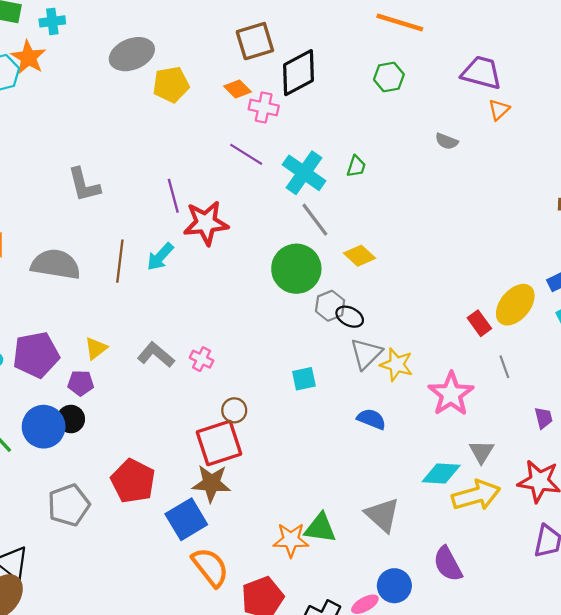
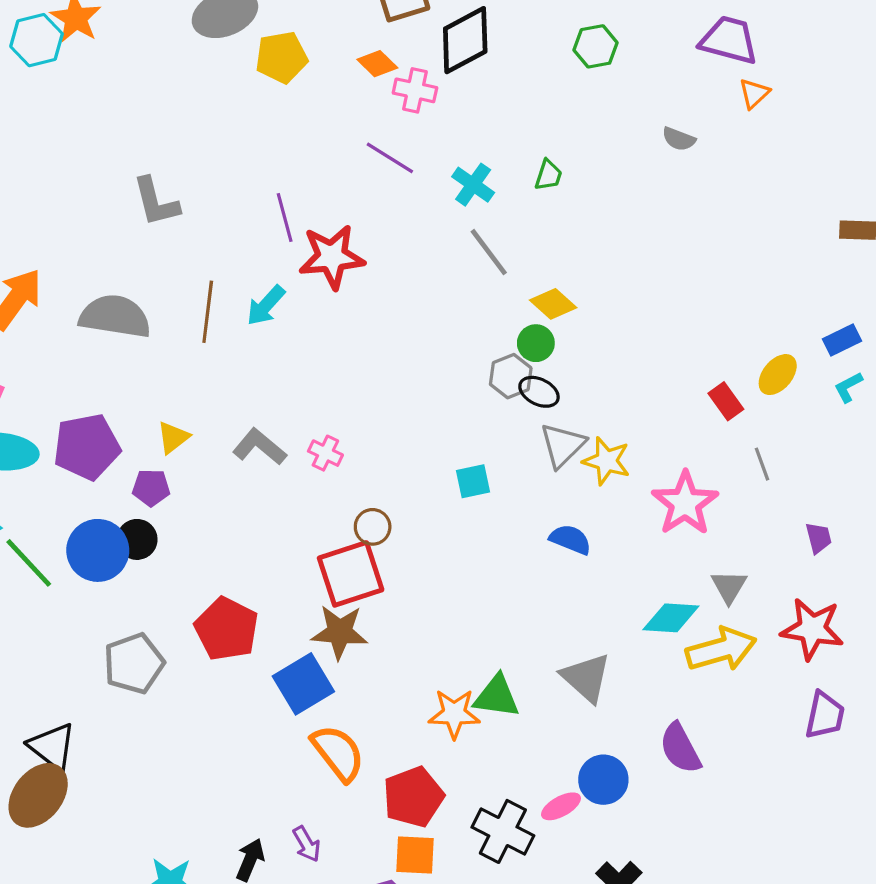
cyan cross: (304, 173) -> (473, 185), size x0.7
green circle: (296, 269) -> (536, 343), moved, size x0.5
yellow ellipse: (515, 305) -> (778, 375), size x0.7

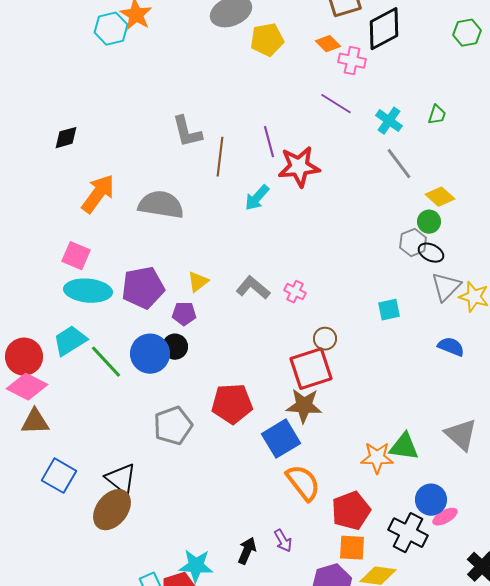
brown line: (208, 312) -> (220, 157), moved
red pentagon: (227, 629) -> (232, 404), turned -30
blue circle: (603, 780) -> (431, 500), moved

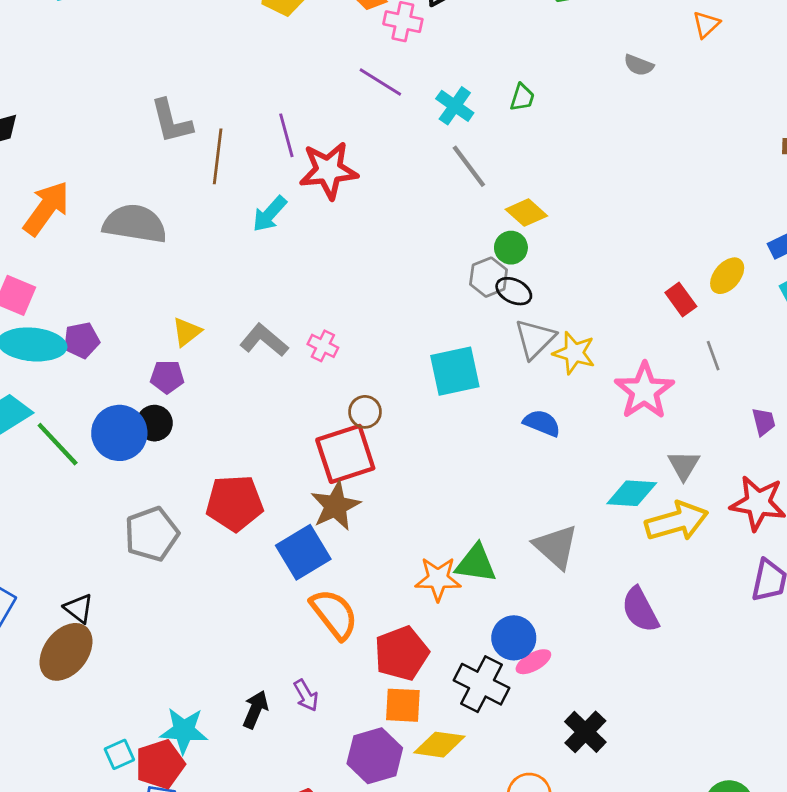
purple pentagon: (143, 288) -> (81, 340), moved, size x0.6
cyan square: (389, 310) -> (455, 371), size x1.6
brown star: (304, 406) -> (336, 506), turned -30
black triangle: (121, 479) -> (79, 608), size x0.7

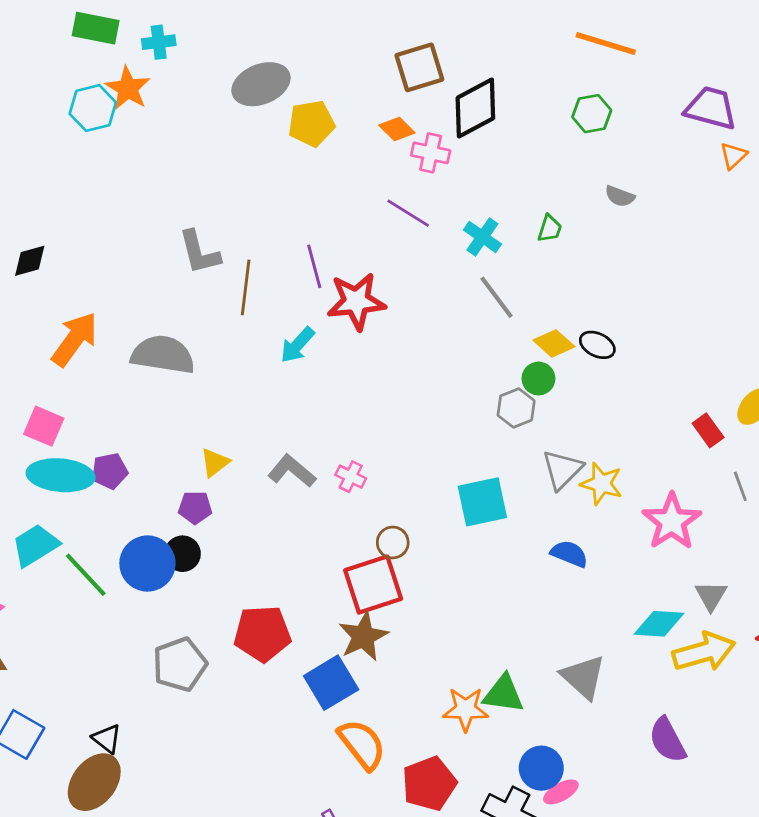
gray semicircle: (639, 65) -> (620, 196), moved
black ellipse: (514, 291) -> (597, 345), moved

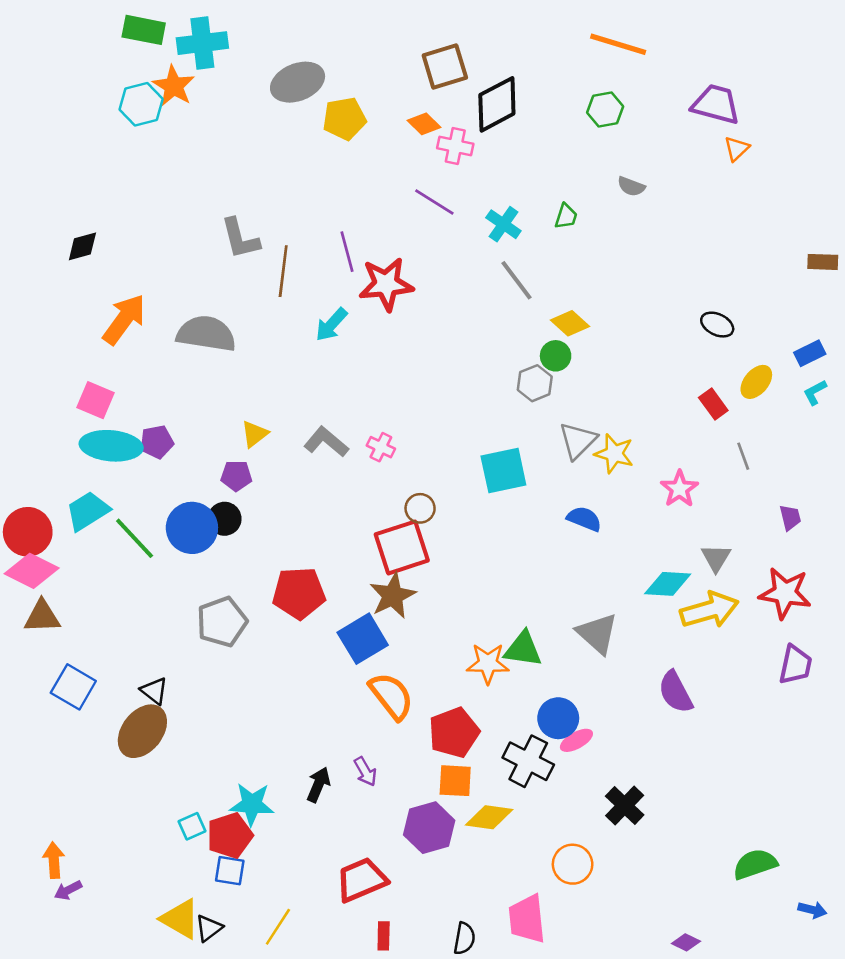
cyan cross: (159, 42) -> (202, 43), size x1.6
black ellipse: (597, 345) -> (717, 325), moved
pink star: (672, 521) -> (679, 489), size x0.7

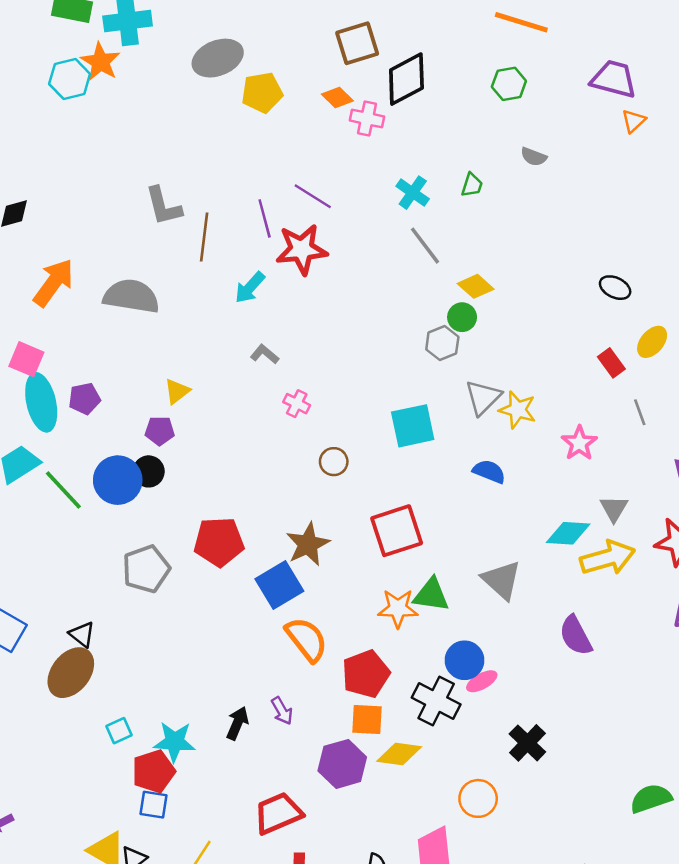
purple line: (434, 202) -> (313, 196), moved
gray L-shape: (326, 442) -> (265, 354), moved, size x0.7
cyan ellipse: (111, 446) -> (41, 402), turned 72
red square: (402, 547) -> (397, 531), moved
cyan square: (192, 826) -> (119, 731), moved

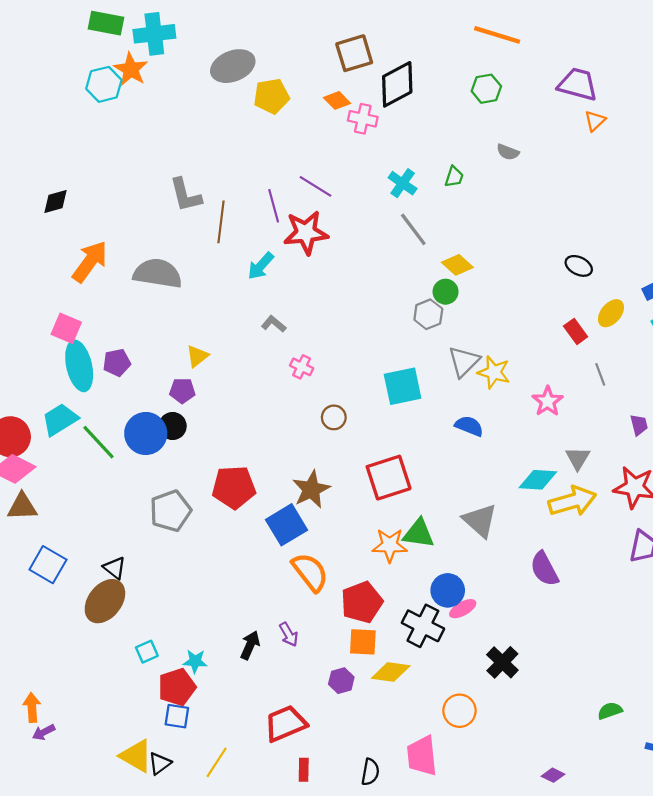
cyan star: (174, 742) -> (195, 661), size x0.7
purple hexagon: (342, 764) -> (341, 681), size x0.6
green semicircle: (651, 798) -> (610, 711), size x0.7

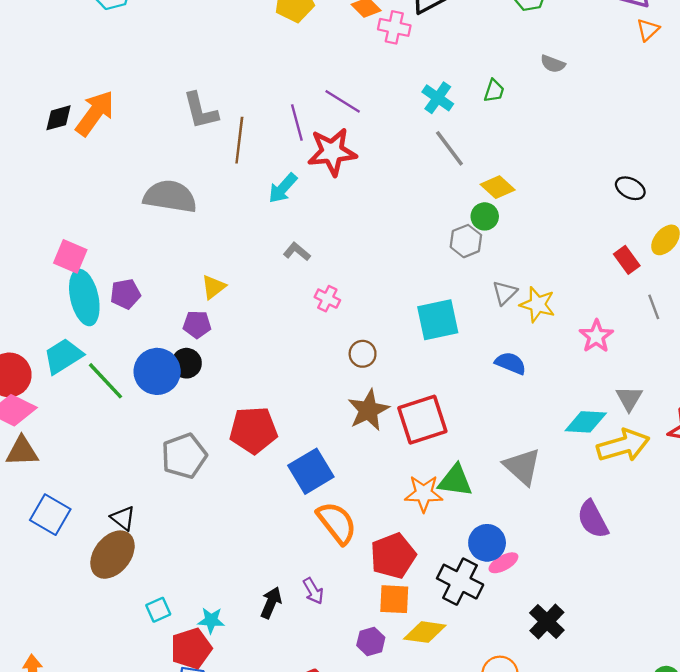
orange arrow: (90, 262) -> (95, 113), moved
gray triangle: (464, 362) -> (505, 293), size x0.7
brown star: (311, 489) -> (368, 410), moved

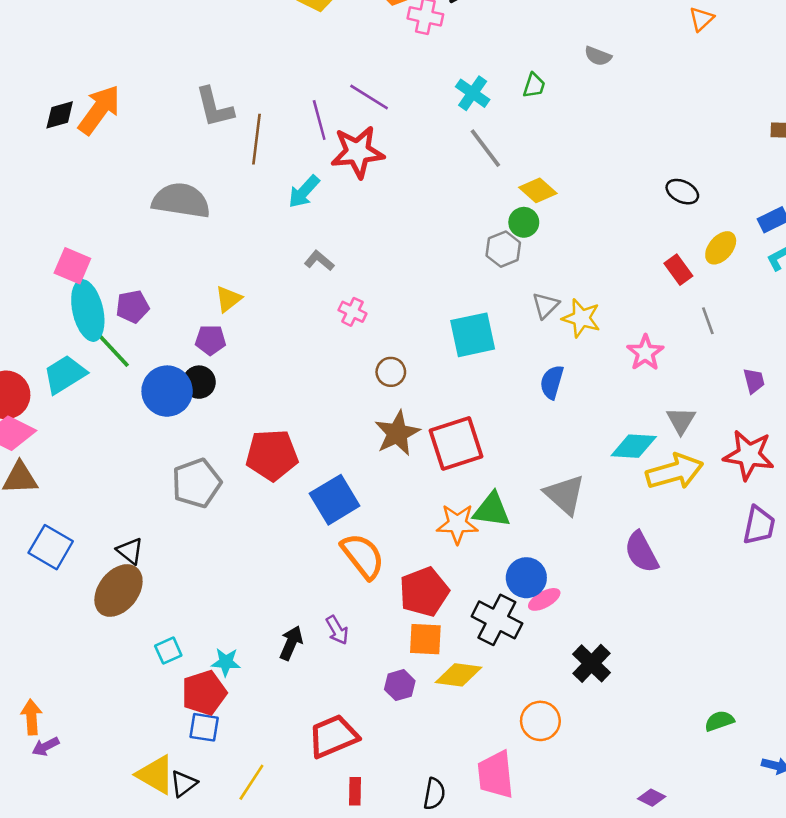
blue semicircle: (511, 363) -> (552, 382), turned -96
green line: (105, 381) -> (111, 348), moved

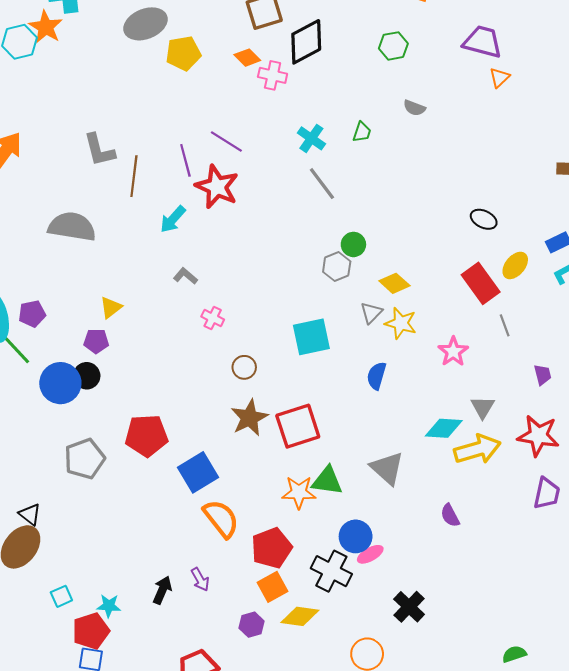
red star: (358, 152) -> (217, 187), turned 30
yellow diamond: (538, 190) -> (394, 283), moved
red rectangle: (678, 270) -> (481, 283), size x1.6
purple semicircle: (641, 552) -> (450, 515), size x0.7
orange square: (425, 639) -> (273, 587), turned -32

